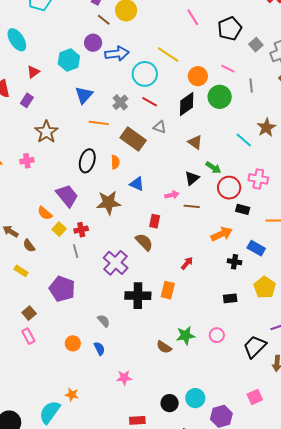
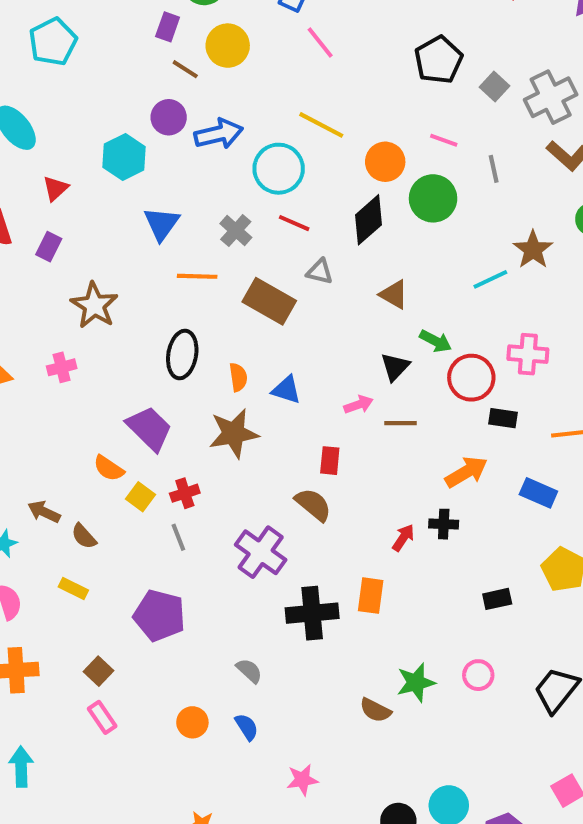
pink line: (193, 17) -> (320, 43), moved
cyan line: (244, 140) -> (490, 279), turned -60
orange semicircle: (115, 162) -> (238, 377), moved
black cross: (234, 262) -> (444, 524), moved

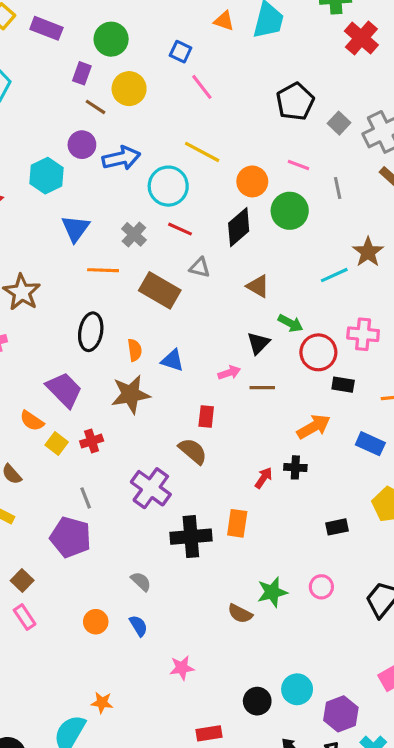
gray line: (178, 537) -> (86, 498), moved

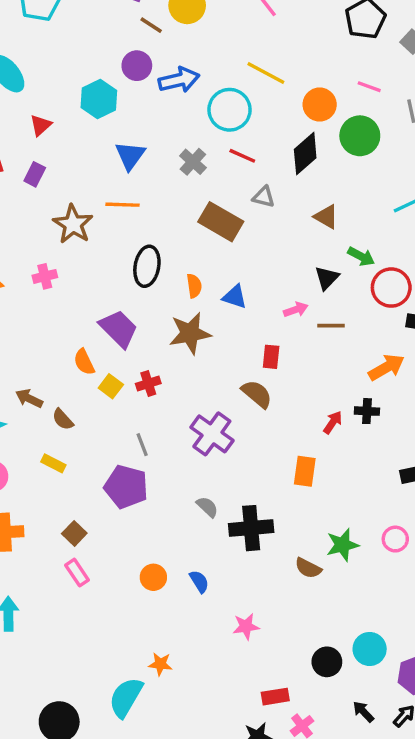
orange line: (103, 270) -> (123, 205), moved
orange semicircle: (32, 421) -> (84, 362), turned 30
black cross: (191, 537) -> (251, 528), moved
gray semicircle: (141, 581) -> (207, 507), moved

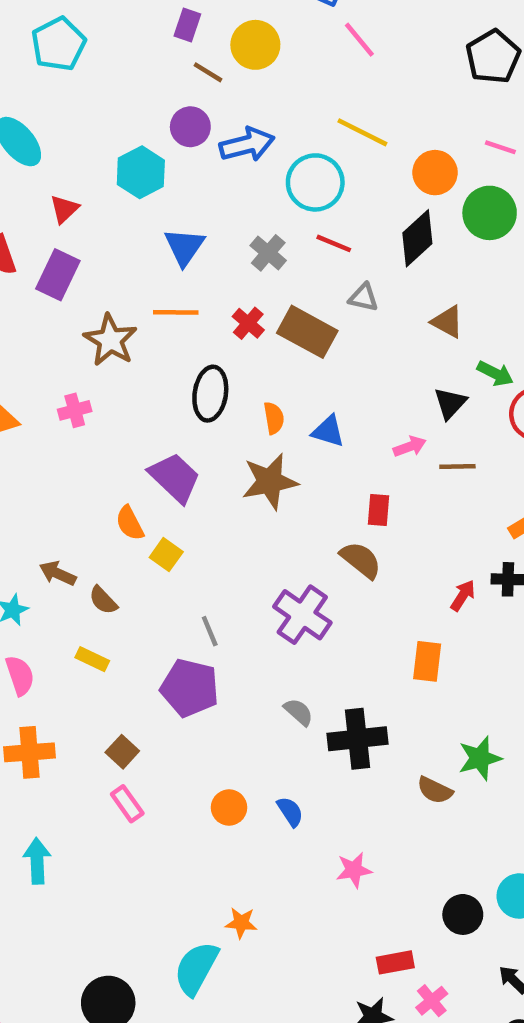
purple rectangle: (35, 174) -> (58, 275), size x1.5
red cross: (148, 384) -> (248, 323), moved, turned -30

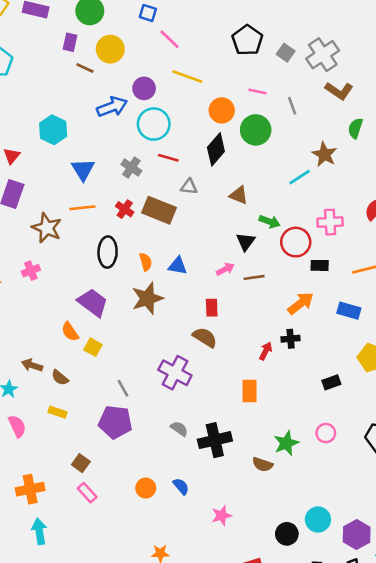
purple circle: (190, 127) -> (144, 88), moved
yellow line: (362, 132) -> (187, 77), moved
orange cross: (30, 752) -> (30, 489), moved

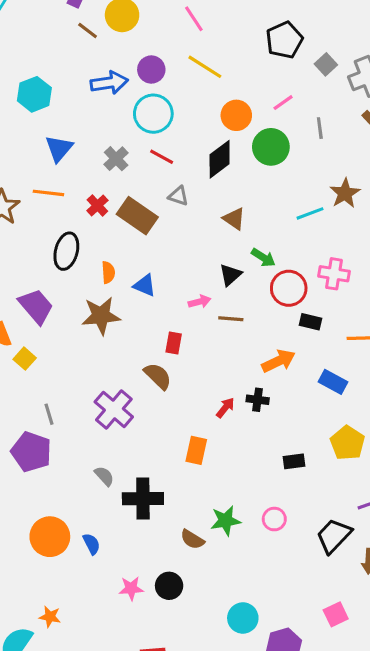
pink line: (258, 92) -> (283, 103), turned -60
orange circle: (146, 488) -> (50, 537), size x1.6
black circle: (287, 534) -> (169, 586), moved

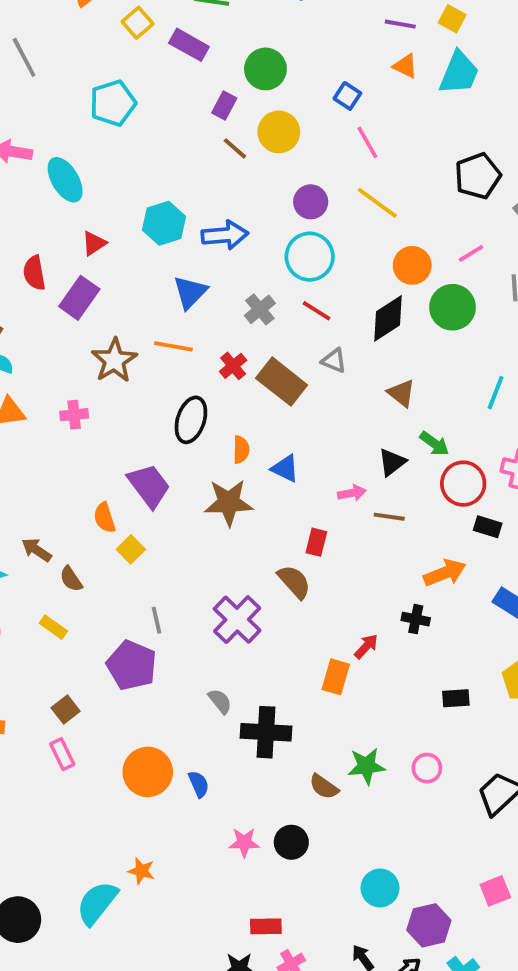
blue arrow: (109, 83) -> (225, 235), moved
cyan line: (310, 213) -> (496, 393), turned -52
red arrow: (225, 408) -> (366, 646), moved

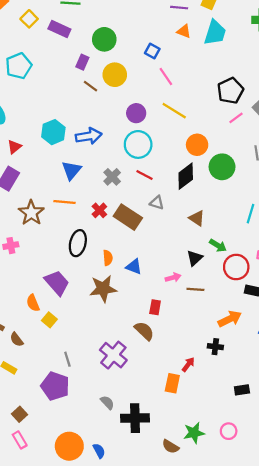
pink line: (471, 253) -> (236, 118), moved

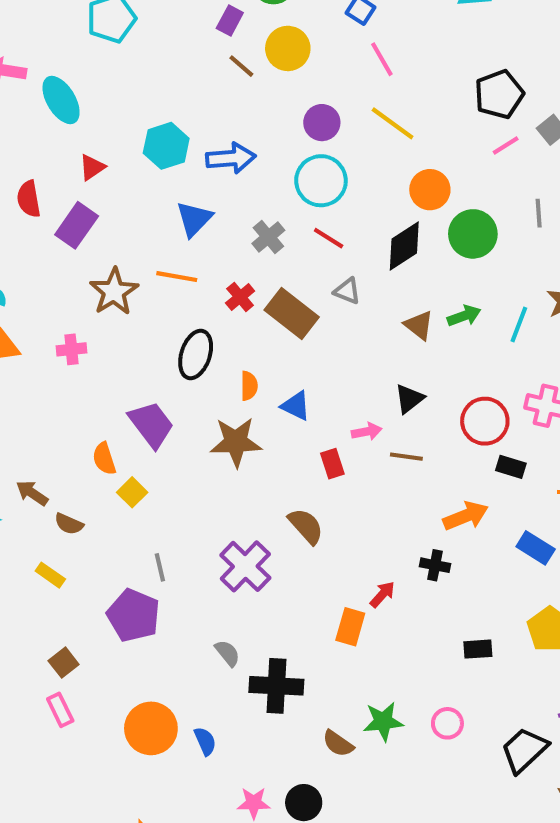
green arrow: (218, 246) -> (464, 316), moved, turned -56
red rectangle: (155, 307) -> (332, 464), moved, turned -32
brown semicircle: (17, 340) -> (69, 524), turned -32

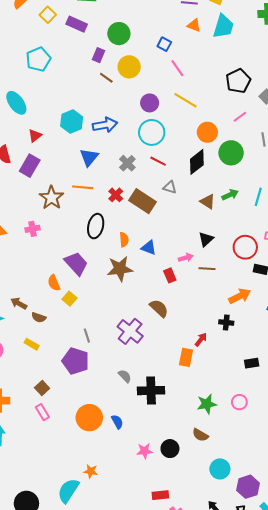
pink line: (506, 145) -> (240, 117), moved
brown semicircle: (338, 743) -> (200, 435), moved

